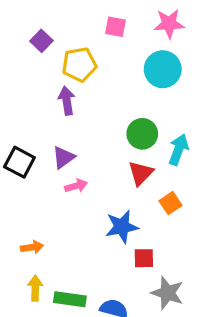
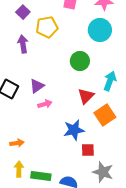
purple arrow: (67, 101) -> (23, 44), moved
green circle: (142, 134) -> (80, 61), moved
orange square: (171, 203) -> (105, 115), size x1.5

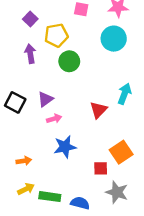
green circle: (80, 61) -> (69, 61), moved
orange square: (105, 115) -> (121, 152), moved
blue star: (74, 130) -> (65, 147), moved
yellow arrow: (19, 169) -> (26, 189), turned 63

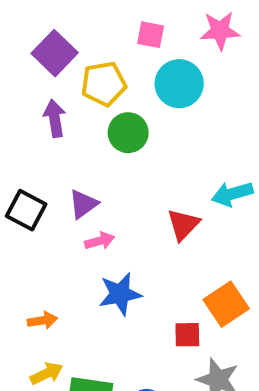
purple square: (30, 19) -> (55, 53), size x1.5
cyan circle: (114, 39) -> (179, 84), moved
cyan arrow: (124, 94) -> (232, 194), turned -126

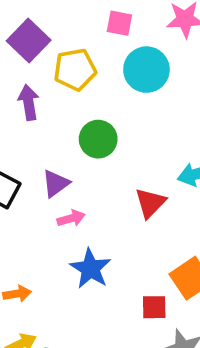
green circle: (128, 133) -> (98, 139), moved
blue star: (120, 294) -> (90, 269), turned -30

